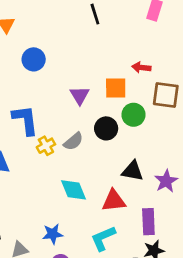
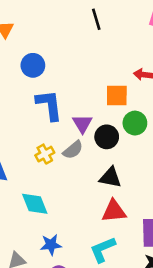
purple triangle: (80, 95) -> (82, 124), moved
blue L-shape: (25, 120) -> (49, 105), moved
black triangle: (133, 171) -> (110, 177), moved
cyan diamond: (74, 190) -> (35, 204), moved

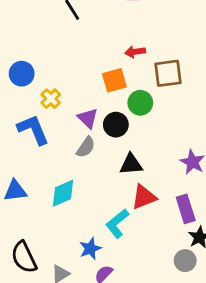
blue L-shape: (49, 105) -> (33, 130), moved
yellow cross: (45, 154) -> (51, 99), moved
cyan diamond: (35, 204) -> (63, 193), moved, turned -76
cyan L-shape: (103, 250) -> (117, 224), moved

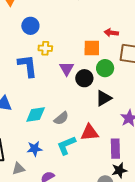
yellow cross: (51, 99) -> (45, 48), turned 32
gray semicircle: (86, 147) -> (61, 118), moved
black triangle: (131, 164) -> (104, 98), moved, turned -42
blue star: (90, 249) -> (35, 149), moved

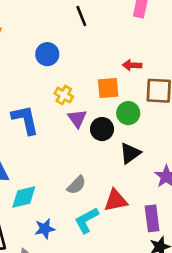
blue circle: (30, 26) -> (47, 54), moved
yellow cross: (45, 48) -> (64, 95), moved, turned 32
cyan diamond: (36, 114) -> (24, 197), moved

